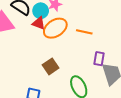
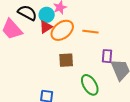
red triangle: (39, 23) -> (46, 27), turned -48
brown square: (51, 66) -> (66, 60), moved, turned 35

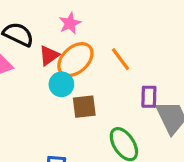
cyan circle: (47, 15) -> (61, 84), moved
orange line: (90, 32) -> (121, 59), turned 49

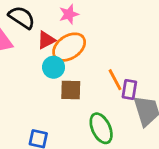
orange line: (121, 59) -> (115, 80), moved

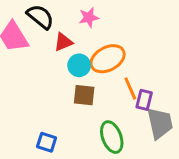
orange ellipse: (69, 47) -> (108, 59), moved
cyan circle: (54, 67) -> (79, 65), moved

